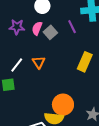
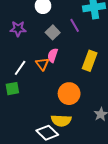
pink semicircle: (37, 28) -> (53, 55), moved
orange circle: (63, 105) -> (69, 94), moved

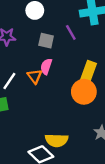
gray square: (53, 32) -> (46, 41), turned -32
orange circle: (69, 94) -> (84, 92), moved

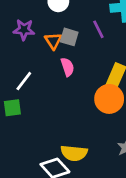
pink semicircle: (46, 66) -> (67, 67), turned 140
orange triangle: (35, 76) -> (53, 41), moved

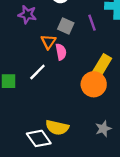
orange triangle: (53, 41) -> (48, 42), moved
white line: (24, 81) -> (37, 72), moved

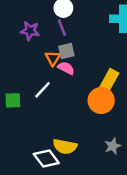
purple line: (92, 23) -> (62, 28), moved
gray square: (66, 26) -> (66, 51), moved, turned -35
pink semicircle: (61, 52) -> (66, 68), turned -49

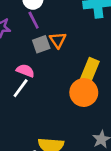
orange triangle: (53, 58) -> (58, 40), moved
pink semicircle: (66, 68) -> (25, 71), moved

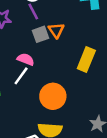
orange circle: (84, 93) -> (53, 96), moved

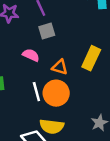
orange triangle: (56, 30) -> (60, 67), moved, turned -42
white line: (21, 76) -> (36, 92), moved, turned -54

